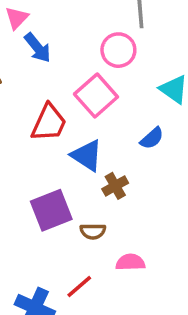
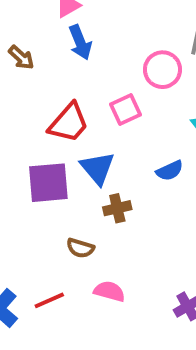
pink square: (96, 96) -> (125, 109), size x0.7
purple square: (51, 210) -> (48, 183), moved

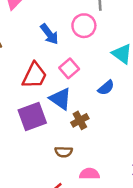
blue arrow: (80, 42) -> (49, 34), moved
pink square: (125, 109) -> (69, 68), moved

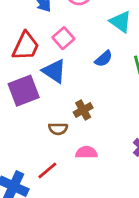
brown cross: (80, 120) -> (83, 110), moved

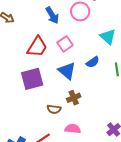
blue triangle: (54, 71) -> (67, 71), moved

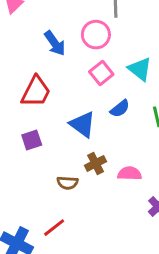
pink square: (65, 44) -> (101, 73), moved
purple square: (32, 79) -> (32, 140), size x0.6
pink semicircle: (73, 129) -> (130, 174), moved

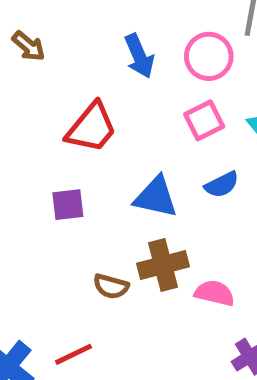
blue triangle: (83, 124) -> (156, 197), turned -36
brown cross: (96, 163) -> (163, 265), size x1.4

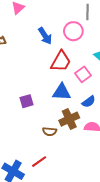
pink square: (204, 120) -> (83, 74), moved
red trapezoid: (91, 128) -> (61, 61), moved
blue semicircle: (222, 185) -> (89, 102), moved

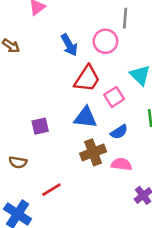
brown semicircle: (50, 131) -> (18, 162), moved
red line: (39, 162) -> (51, 190), moved

